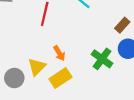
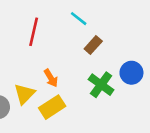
brown rectangle: (122, 25) -> (93, 45), moved

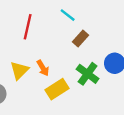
yellow triangle: (24, 94) -> (19, 70), moved
yellow rectangle: (52, 107) -> (57, 89), moved

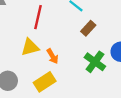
yellow triangle: (19, 70) -> (30, 47), moved, turned 30
yellow rectangle: (57, 89) -> (45, 82), moved

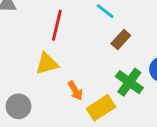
orange arrow: (52, 56) -> (75, 91), moved
yellow rectangle: (45, 82) -> (101, 108), moved

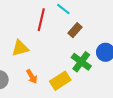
red line: (57, 25) -> (41, 20), moved
orange arrow: (75, 91) -> (32, 77), moved

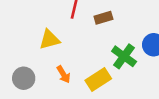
brown rectangle: (75, 30) -> (103, 18), moved, turned 32

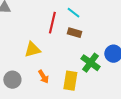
brown rectangle: (103, 18) -> (74, 33), turned 32
yellow rectangle: (98, 80) -> (70, 81), turned -48

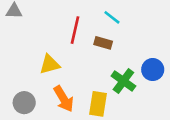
cyan line: (73, 13) -> (112, 17), moved
orange arrow: (43, 77) -> (64, 99), size x1.5

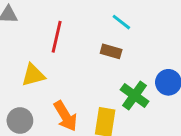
red line: (75, 30) -> (57, 37), moved
yellow triangle: (50, 64) -> (33, 75), moved

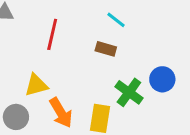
yellow triangle: (33, 75) -> (36, 85), moved

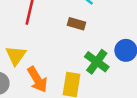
yellow triangle: (36, 85) -> (16, 55), turned -40

